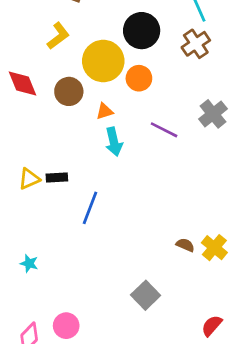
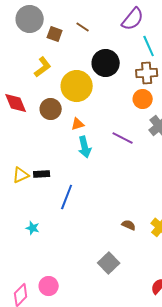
brown cross: (196, 44) -> (147, 73), turned 30
orange circle: (139, 78) -> (143, 99), moved
brown semicircle: (185, 245) -> (129, 225), moved
cyan star: (29, 263) -> (33, 228), moved

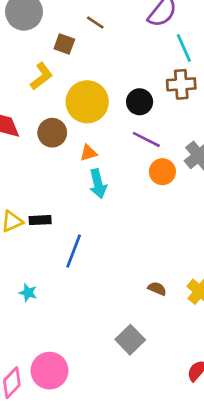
brown square: (55, 34) -> (64, 44), moved
black circle: (106, 63) -> (140, 102), moved, size x0.7
orange circle: (143, 99) -> (162, 172), moved
purple line: (123, 138) -> (146, 139), moved
pink circle: (49, 286) -> (50, 371), size x1.4

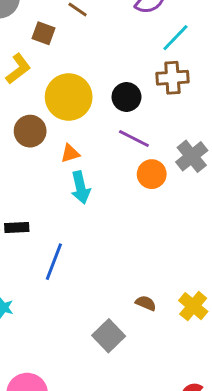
cyan line: (184, 48) -> (175, 38), turned 68
gray square: (130, 340) -> (109, 336), moved

